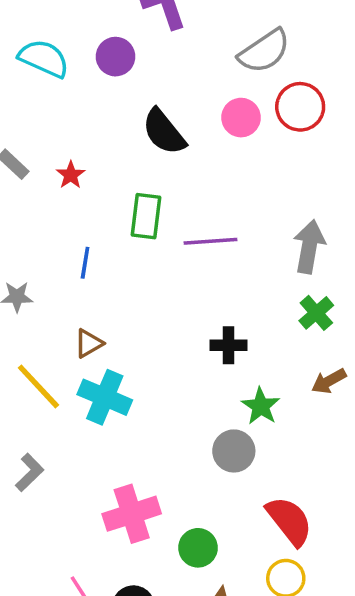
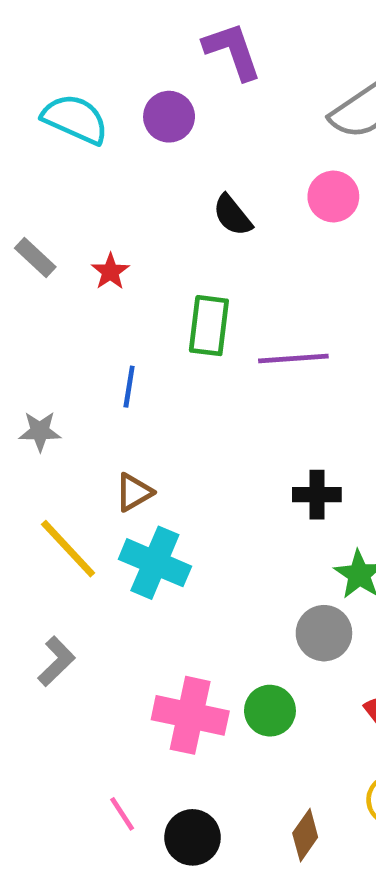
black semicircle: (164, 132) -> (232, 215), size x0.7
pink cross: (132, 514) -> (190, 715), turned 30
green circle: (198, 548) -> (270, 711), moved

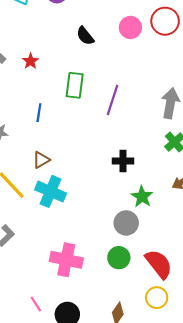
purple line: (293, 358) -> (113, 100), turned -68
green circle: (270, 711) -> (119, 258), moved

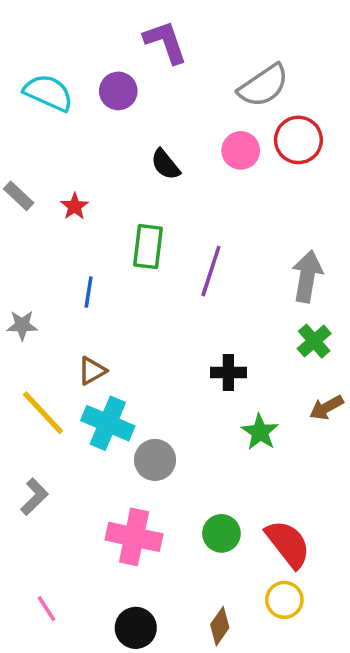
gray circle: (126, 223) -> (155, 460), moved
pink line: (36, 304) -> (47, 609), moved

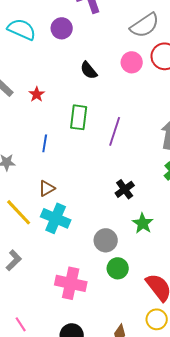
black cross: (228, 373) -> (125, 189), turned -36
gray circle: (155, 460) -> (106, 240), moved
green circle: (221, 533) -> (118, 268), moved

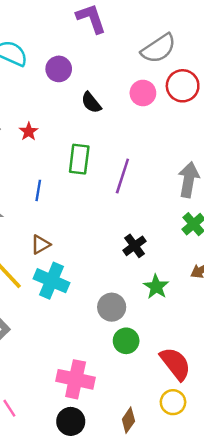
purple circle: (62, 28) -> (59, 69), moved
pink cross: (71, 283) -> (76, 379), moved

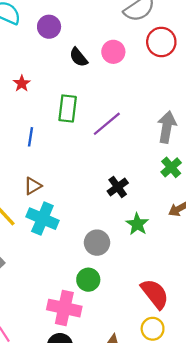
pink circle: (143, 93) -> (113, 52), moved
purple line: (122, 176) -> (107, 124), turned 32
green circle: (126, 341) -> (88, 280), moved

